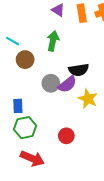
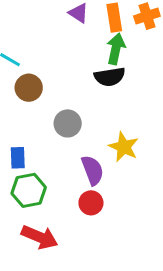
green arrow: (53, 41) -> (116, 49), moved
black semicircle: (79, 70) -> (110, 77), moved
purple semicircle: (67, 84) -> (93, 170), moved, turned -72

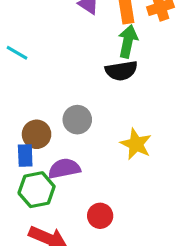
brown circle: (29, 88) -> (37, 134), moved
purple semicircle: (93, 170) -> (64, 169), moved, turned -80
red circle: (91, 203) -> (100, 216), moved

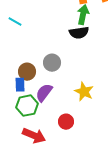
yellow star: (136, 144) -> (84, 92), moved
purple semicircle: (64, 169) -> (44, 93), turned -42

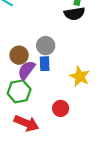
blue rectangle: (20, 85) -> (45, 64), moved
purple semicircle: (44, 93) -> (26, 70), moved

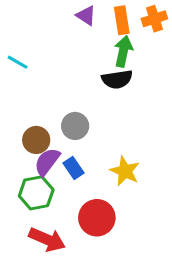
blue rectangle: (45, 64) -> (74, 168), moved, turned -32
red circle: (61, 108) -> (97, 218), size x1.5

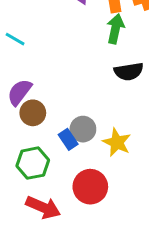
black semicircle: (117, 79) -> (129, 72), moved
gray circle: (75, 126) -> (83, 129), moved
purple semicircle: (47, 162) -> (19, 92), moved

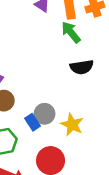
green arrow: (115, 29) -> (71, 32), turned -50

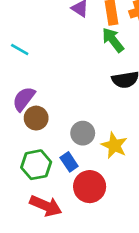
blue rectangle: (33, 122) -> (69, 162), moved

